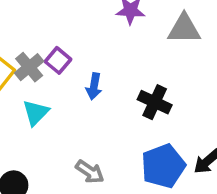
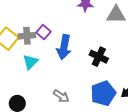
gray cross: (29, 67) -> (27, 36), turned 35
blue arrow: (94, 86) -> (64, 47), size x1.6

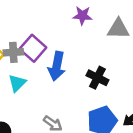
purple square: (44, 32) -> (33, 48), size x1.5

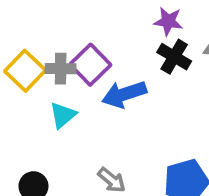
blue arrow: (57, 66) -> (124, 94), turned 56
black cross: (97, 78) -> (174, 57), moved

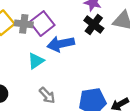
cyan triangle: (63, 115) -> (36, 61), moved

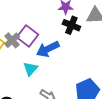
gray cross: (24, 24) -> (12, 40), turned -35

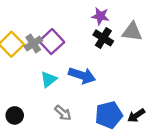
blue arrow: (48, 49) -> (82, 75), moved, turned -145

